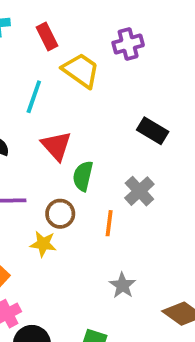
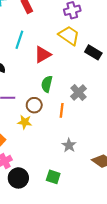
yellow trapezoid: (81, 70) -> (69, 36), moved
black rectangle: (153, 131) -> (93, 52), moved
red triangle: (56, 146) -> (43, 55), moved, turned 42

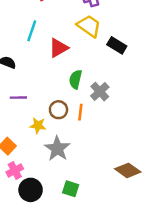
green semicircle: (47, 84) -> (75, 79), moved
brown circle: (34, 105) -> (58, 110), moved
gray star: (69, 145) -> (57, 149), moved, size x1.5

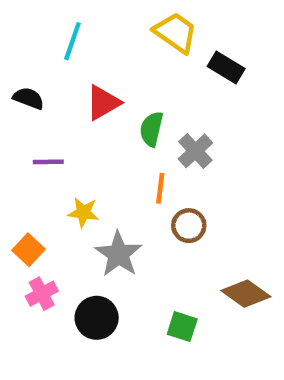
red triangle: (58, 48) -> (103, 103), moved
brown circle: (58, 110) -> (189, 226), moved
green square: (71, 189) -> (182, 327), moved
black circle: (31, 190) -> (97, 318), moved

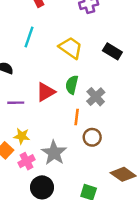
yellow trapezoid: (176, 32) -> (71, 48), moved
red triangle: (103, 103) -> (46, 92), moved
yellow star: (83, 212) -> (22, 136), moved
pink cross: (42, 294) -> (27, 161), moved

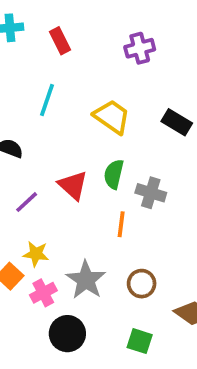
red triangle: (46, 92) -> (73, 185), turned -48
gray cross: (96, 97) -> (151, 193), turned -30
purple line: (16, 103) -> (27, 202), turned -42
brown circle: (92, 137) -> (142, 284), moved

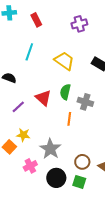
brown circle: (142, 284) -> (82, 162), moved
pink cross: (43, 293) -> (30, 166), moved
black circle: (67, 334) -> (56, 178), moved

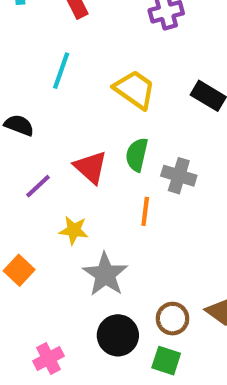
yellow star: (23, 135) -> (74, 230), moved
brown circle: (82, 162) -> (173, 319), moved
pink cross: (30, 166) -> (49, 358), moved
green square: (79, 182) -> (166, 361), moved

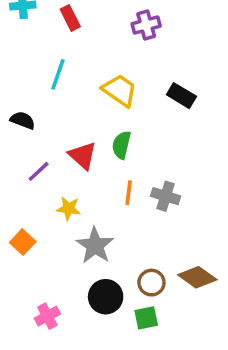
gray cross: (179, 176) -> (166, 196), moved
green square: (166, 361) -> (146, 318), turned -30

